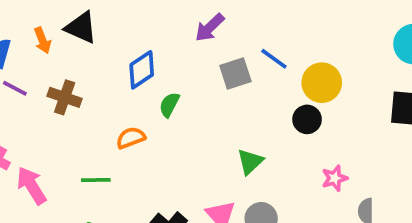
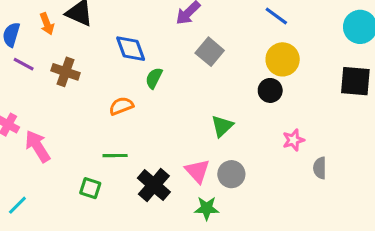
blue line: (274, 59) -> (276, 16), moved
blue diamond: (142, 70) -> (131, 49), turned -76
gray square: (235, 73) -> (210, 52), turned -32
green line: (96, 180) -> (115, 156), moved

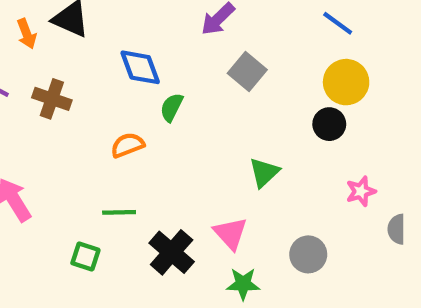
gray circle: (231, 174) -> (308, 254), moved

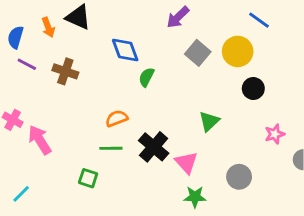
yellow circle: (346, 82) -> (238, 51), moved
orange semicircle: (127, 145) -> (117, 118), moved
black cross: (172, 252) -> (154, 147), moved

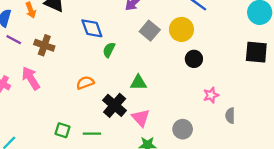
green triangle: (209, 121) -> (138, 83), moved, turned 42
pink arrow: (40, 140) -> (31, 78), moved
green line: (111, 148) -> (92, 134), moved

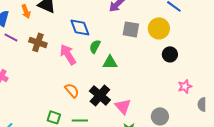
gray square: (150, 31) -> (131, 29), turned -30
pink arrow: (31, 78) -> (68, 54), moved
orange semicircle: (85, 83) -> (72, 90), moved, turned 70
green triangle: (138, 83) -> (110, 62), moved

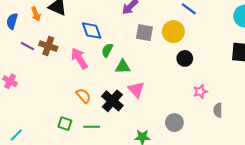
purple line: (11, 37) -> (28, 46), moved
pink triangle: (123, 106) -> (136, 89), moved

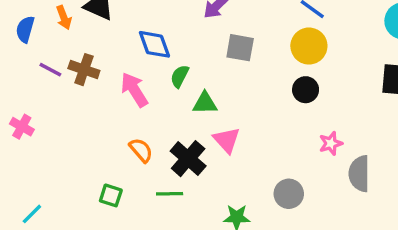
yellow circle: (173, 32) -> (309, 46), moved
gray semicircle: (218, 110) -> (359, 174), size x1.5
green line: (92, 127) -> (170, 194), moved

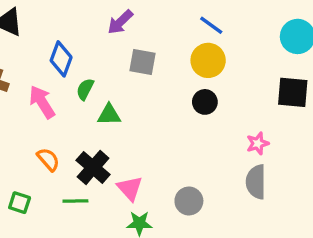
blue diamond: (154, 44) -> (61, 59), turned 40
pink triangle: (227, 140) -> (130, 188), moved
pink star: (331, 143) -> (258, 143), moved

